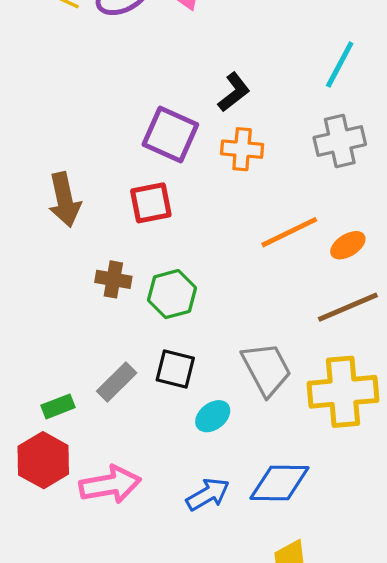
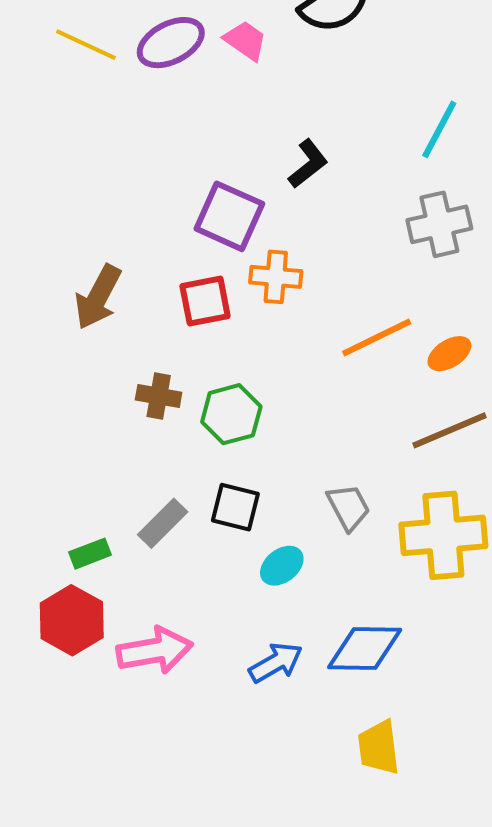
orange cross: (242, 149) -> (276, 277), moved
brown arrow: (65, 200) -> (98, 297), turned 40
gray trapezoid: (266, 369) -> (348, 507), size x0.7

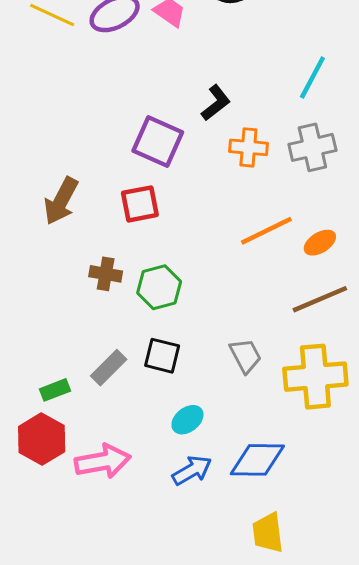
orange cross: (276, 277) -> (248, 147), moved
cyan ellipse: (282, 566) -> (187, 420), moved

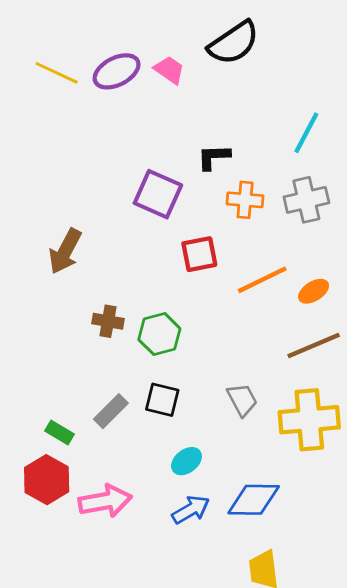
black L-shape: (216, 103) -> (214, 157), turned -144
red square: (140, 204) -> (199, 254), moved
green rectangle: (55, 390) -> (59, 433), turned 52

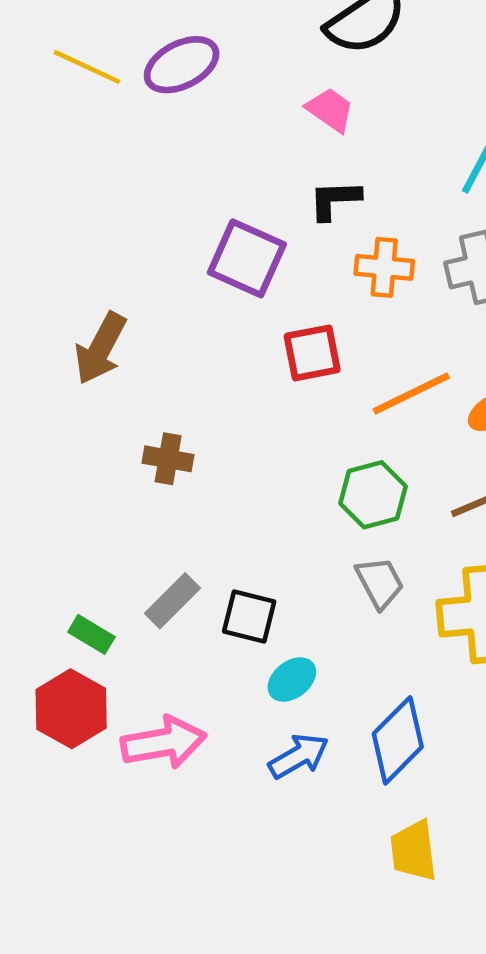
pink trapezoid: (169, 70) -> (330, 110), moved
green hexagon: (159, 334) -> (373, 495), moved
black square: (162, 400) -> (249, 616), moved
blue diamond: (254, 500) -> (398, 740), turned -46

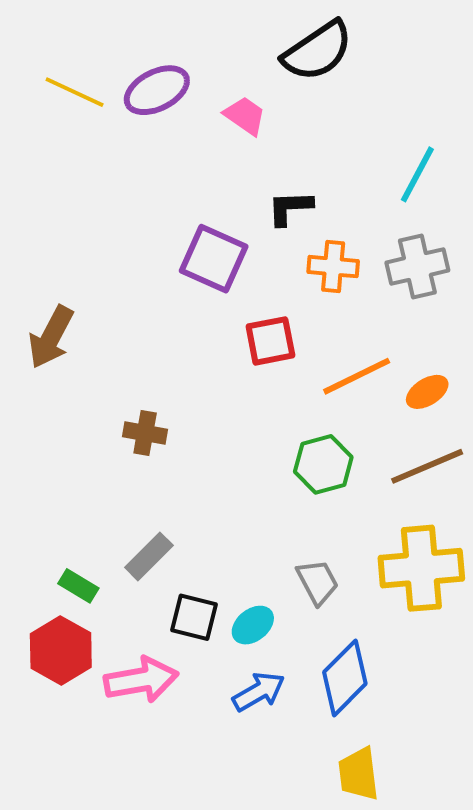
pink trapezoid: (330, 110) -> (245, 116), moved
brown arrow: (100, 348) -> (51, 337), moved
gray trapezoid: (380, 583) -> (317, 582), moved
black square: (249, 616) -> (194, 617), moved

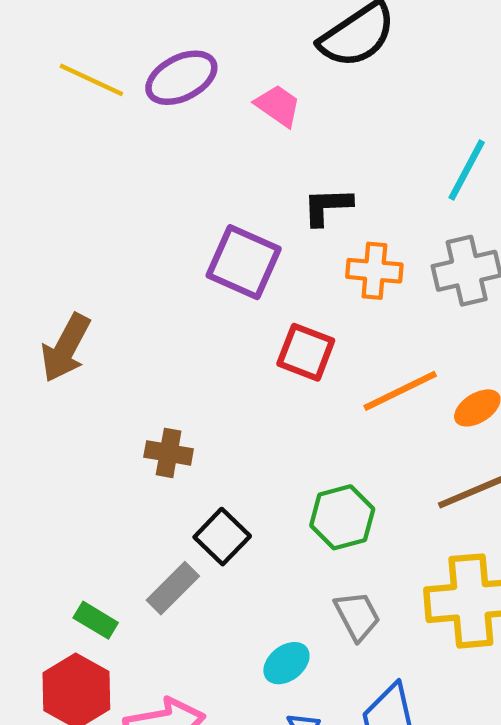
red square: (270, 341) -> (306, 352), turned 32
green hexagon: (323, 464) -> (342, 517), moved
black square: (194, 617) -> (222, 537), moved, turned 30

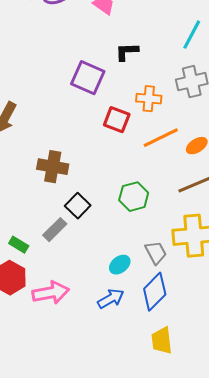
orange cross: (374, 271) -> (149, 99), moved
brown cross: (169, 453) -> (53, 167), size x1.4
gray trapezoid: (357, 616) -> (156, 253), moved
cyan ellipse: (286, 663) -> (120, 265), moved

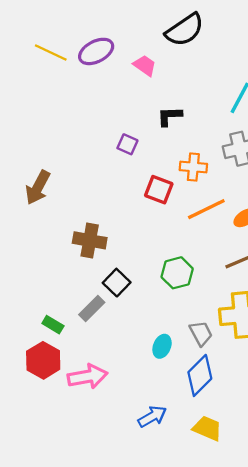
purple square: (88, 78) -> (127, 144), size x0.6
cyan ellipse: (120, 265) -> (162, 346), turned -30
blue arrow: (111, 299) -> (152, 416), moved
yellow trapezoid: (162, 341) -> (207, 428), turned 120

